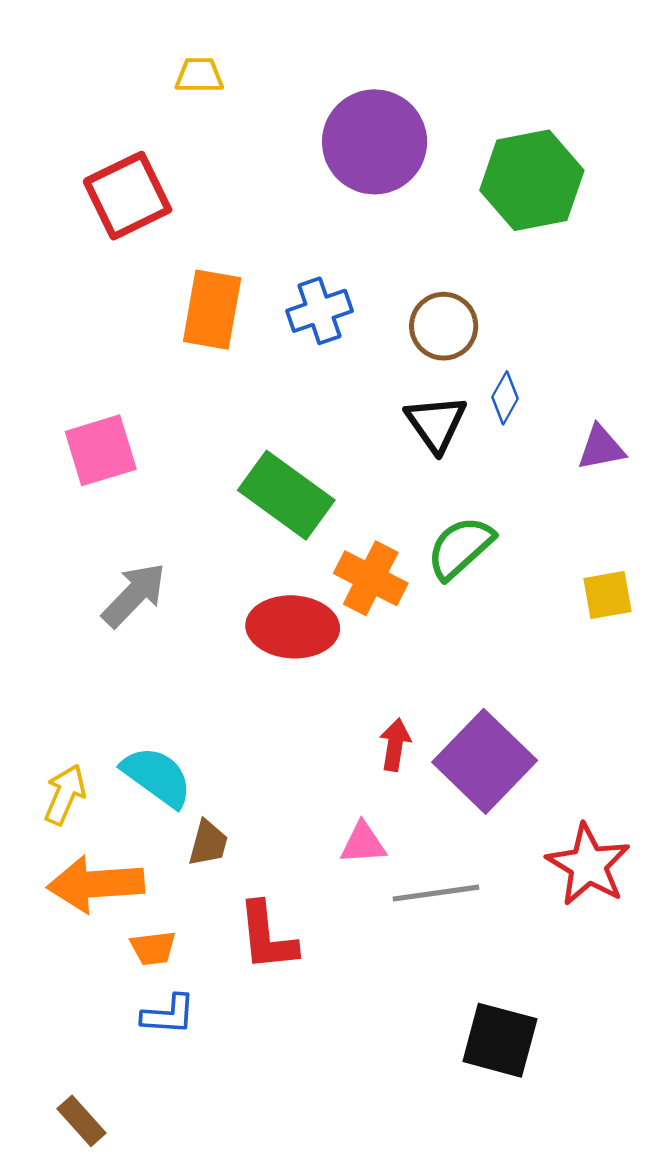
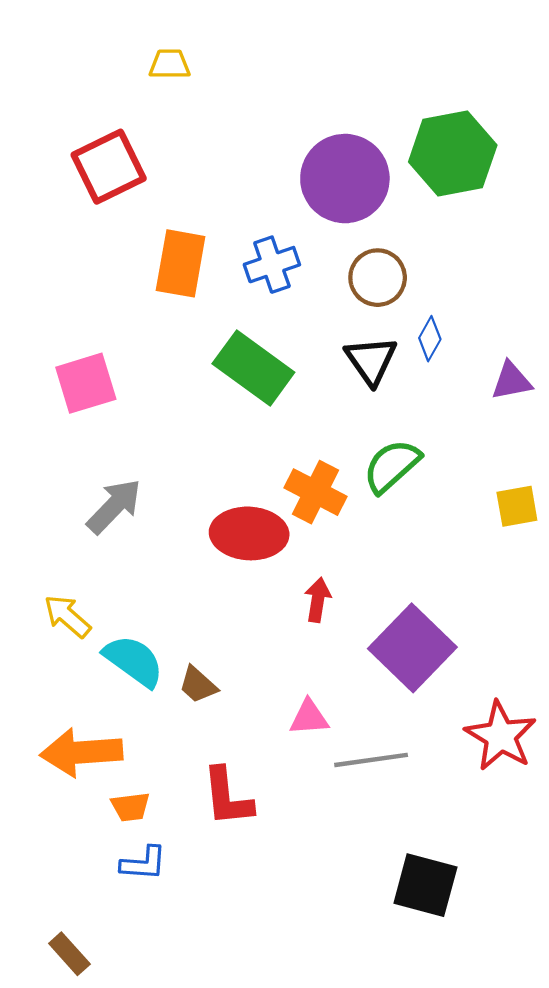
purple circle: (375, 142) -> (345, 179), moved
green rectangle: (286, 495) -> (253, 368), moved
red arrow: (395, 745) -> (318, 600), moved
yellow arrow: (65, 795) -> (67, 616), moved, turned -72
brown trapezoid: (208, 843) -> (198, 685), moved, turned 117

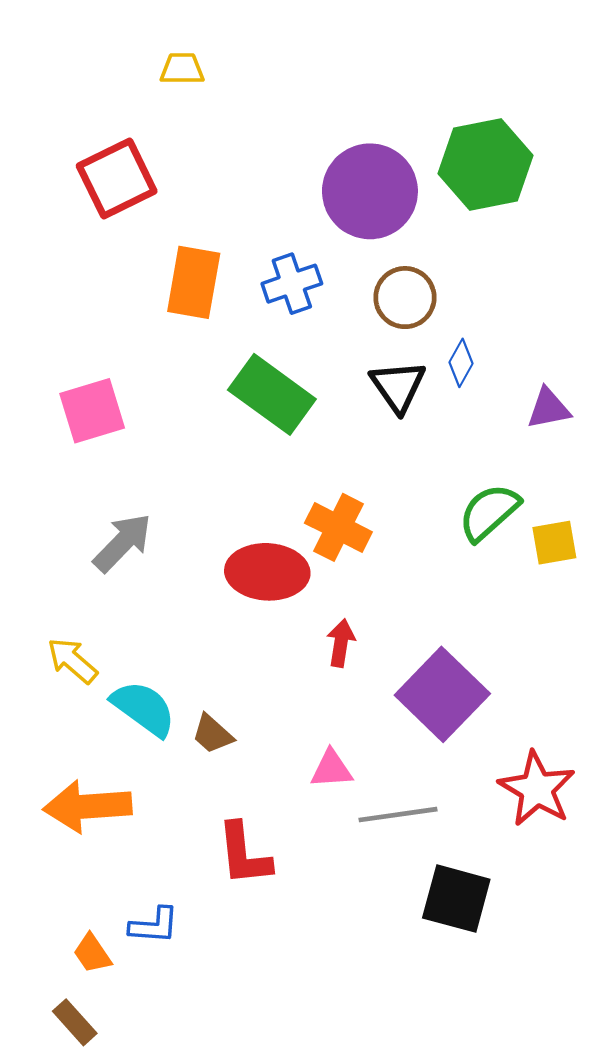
green semicircle: (392, 466) -> (489, 512), moved
orange trapezoid: (130, 807) -> (92, 953), moved, turned 63
black square: (425, 885) -> (456, 899), moved

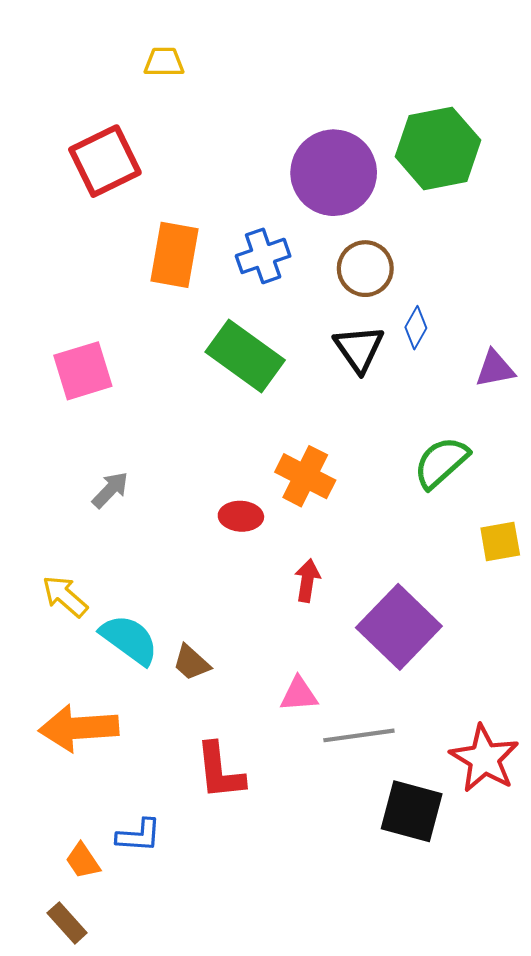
gray arrow: (123, 543) -> (110, 490), size x0.7
yellow square: (554, 543) -> (500, 542), moved
red ellipse: (267, 572) -> (241, 516), size x0.6
red star: (537, 789) -> (484, 759), moved

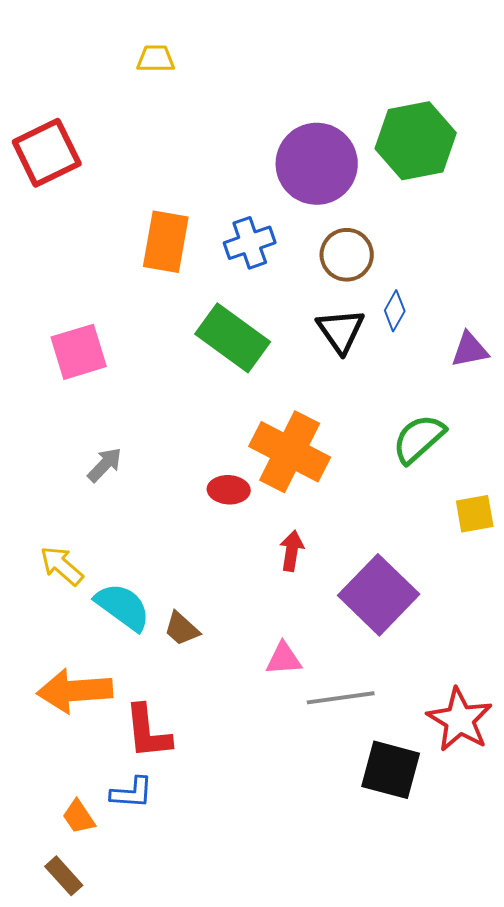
red square: (105, 161) -> (47, 153), moved
orange cross: (305, 476) -> (290, 452), size x1.4
red L-shape: (220, 771) -> (148, 732), moved

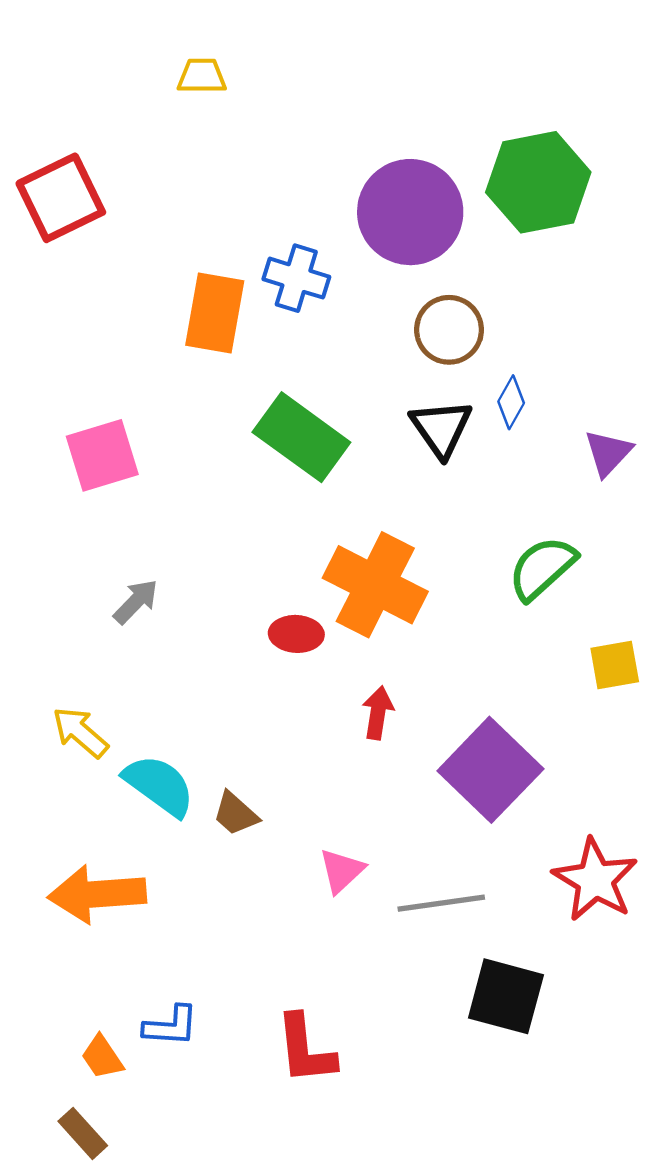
blue cross: (250, 243) -> (296, 278), moved, turned 36
purple triangle: (470, 350) -> (608, 453), turned -36
pink triangle: (284, 659) -> (342, 871), moved, turned -39
red star: (460, 720) -> (595, 880), moved
red L-shape: (148, 732) -> (305, 1049), moved

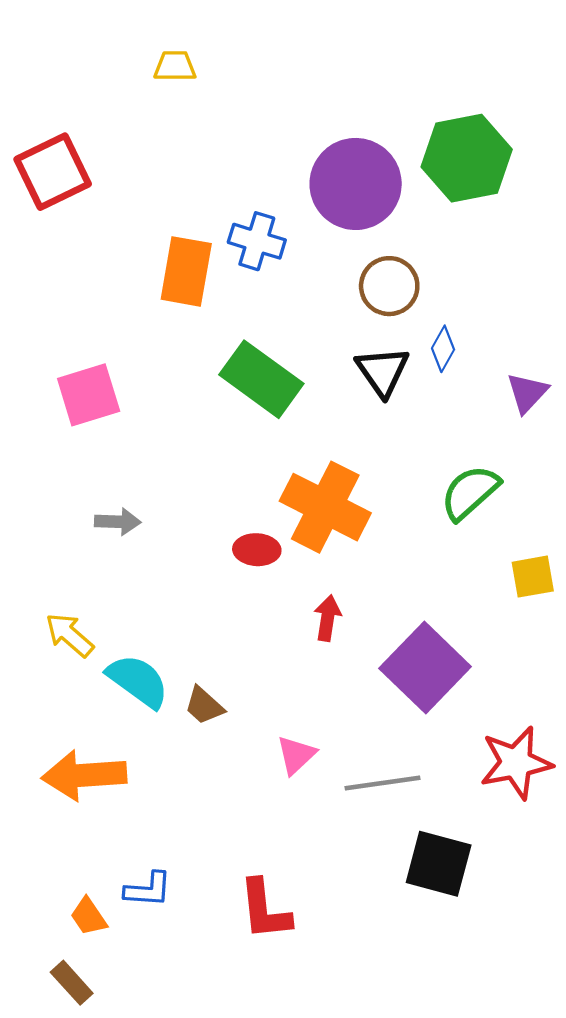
gray arrow: (136, 602) -> (118, 522), turned 48
red star: (595, 880) -> (516, 763), turned 30

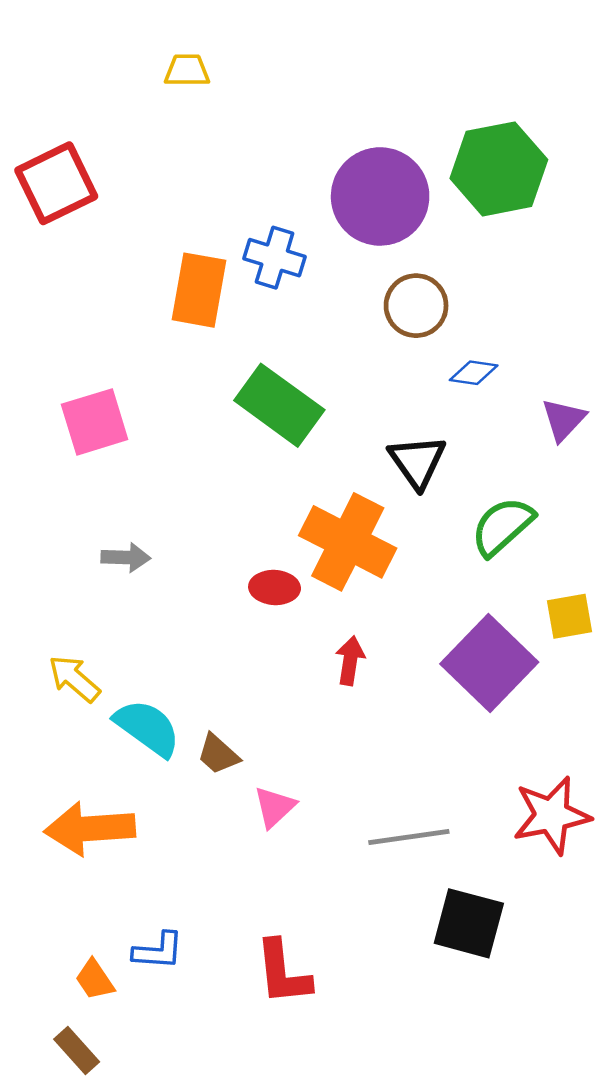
blue diamond: (443, 349) -> (474, 373), turned 69
black triangle: (382, 371) -> (417, 462), moved
purple square: (425, 667) -> (489, 663), moved
pink triangle: (296, 755) -> (275, 807), moved

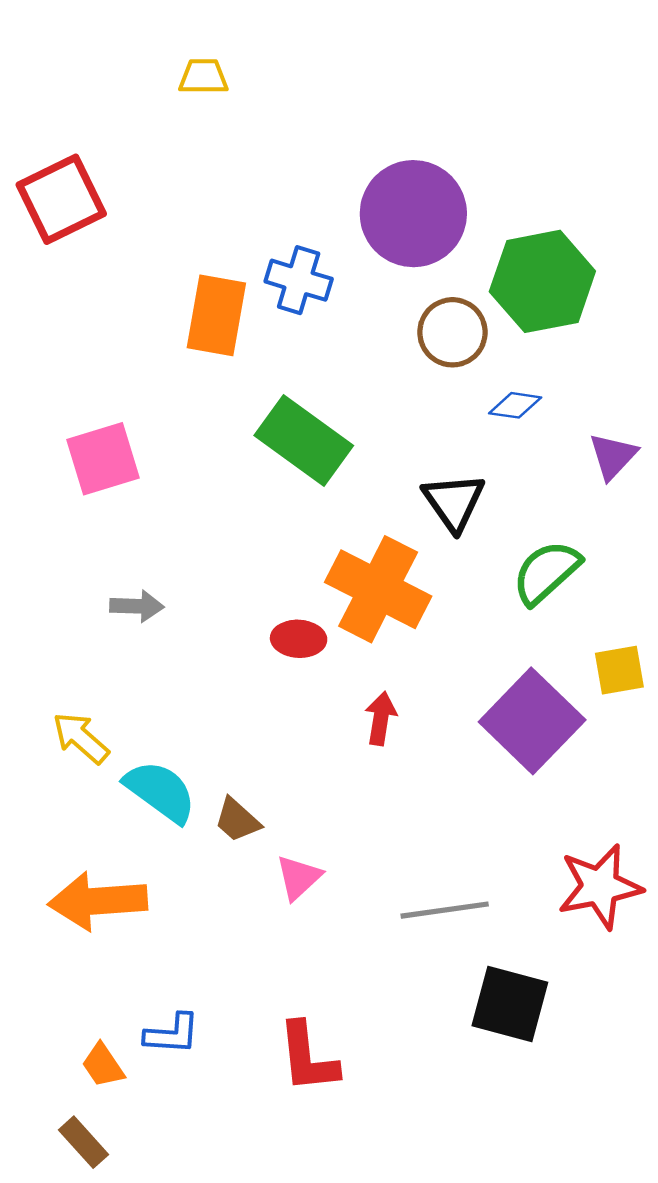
green hexagon: (499, 169) -> (542, 281), moved

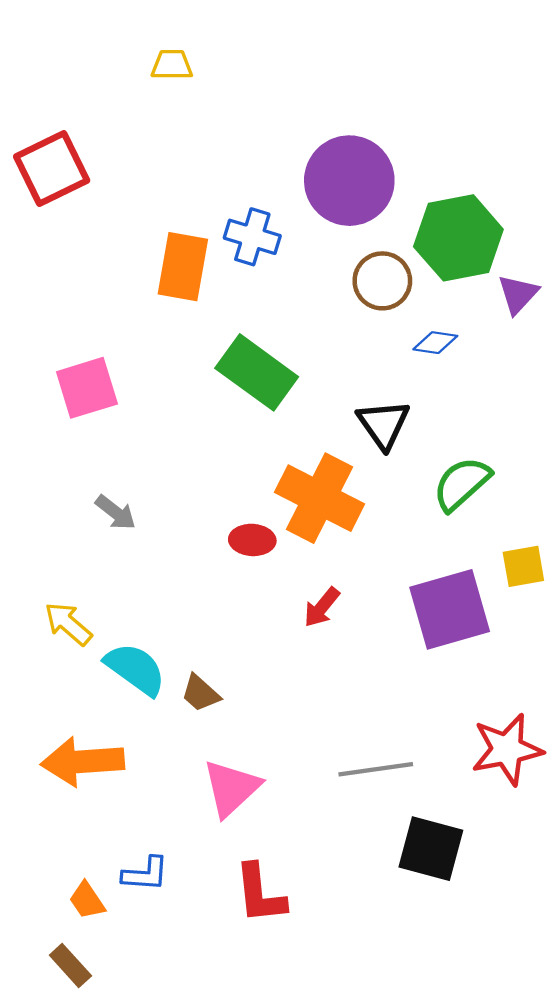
purple triangle: (613, 456) -> (518, 294), moved
gray arrow: (137, 606) -> (116, 512), turned 36
red arrow: (381, 718) -> (322, 607), turned -150
purple square: (532, 721) -> (450, 609), turned 30
pink triangle: (299, 877) -> (231, 788), moved, size x1.5

